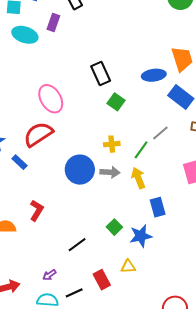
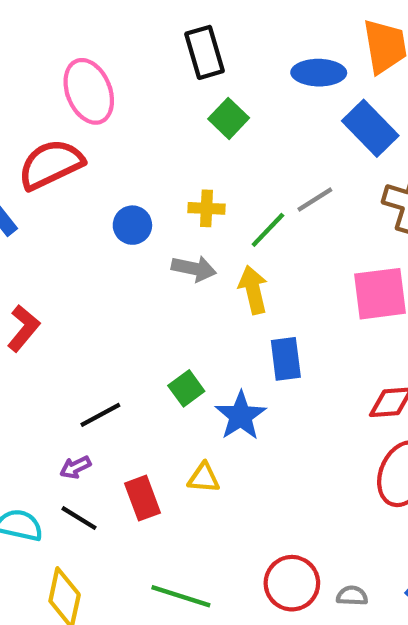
blue circle: (80, 170) -> (132, 225), moved, size x0.6
blue star: (141, 236) -> (241, 416), turned -30
purple arrow: (49, 275) -> (75, 467), moved
black line: (74, 293) -> (79, 518), turned 48

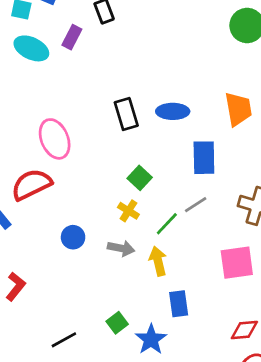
blue ellipse: (319, 73) -> (173, 111), moved
green square: (229, 118) -> (140, 178), moved
blue rectangle: (370, 128) -> (204, 158), moved, turned 44
yellow cross: (206, 208) -> (128, 211), turned 30
blue circle: (132, 225) -> (73, 237), moved

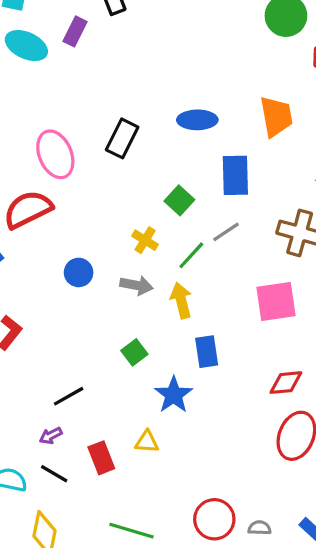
black rectangle: (126, 114) -> (122, 138), moved, turned 44
green square: (140, 178) -> (179, 200), moved
green square: (117, 323) -> (134, 352), moved

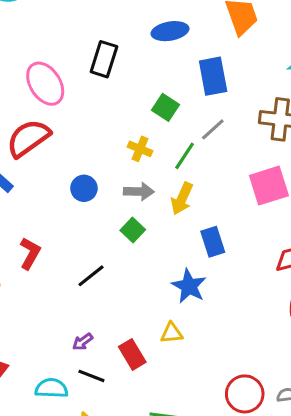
yellow arrow: (181, 300) -> (182, 199), turned -132
green square: (134, 352) -> (133, 230), moved
black line: (69, 396) -> (91, 276), moved

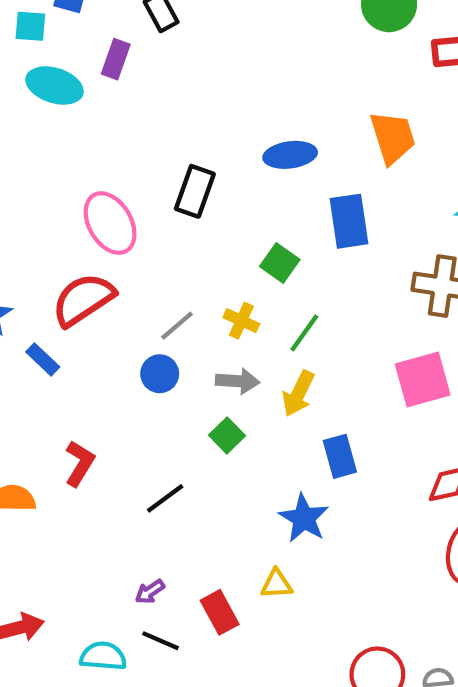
gray line: (213, 129) -> (177, 326), moved

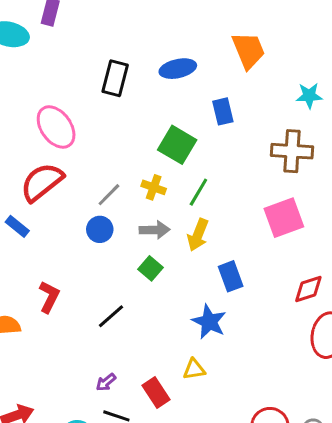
black rectangle: (195, 191) -> (115, 78), moved
blue rectangle: (349, 221) -> (223, 111), size x0.7
green square: (280, 263) -> (177, 145), size x1.4

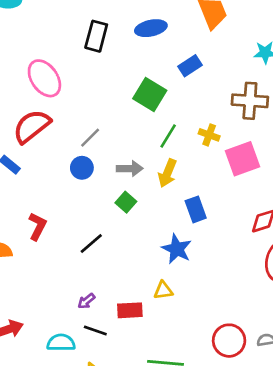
blue rectangle: (223, 111) -> (190, 66), turned 70
yellow cross: (154, 187) -> (209, 135), moved
red rectangle: (156, 393) -> (130, 310), turned -60

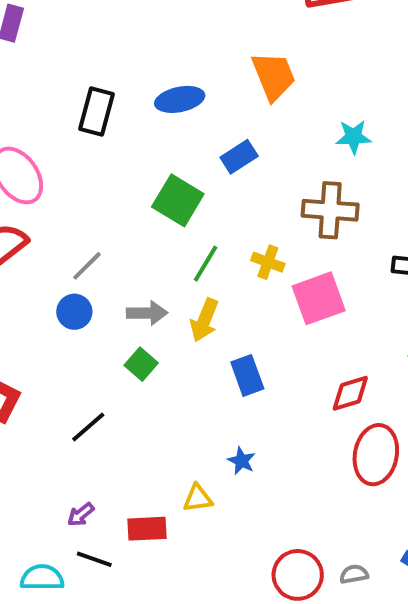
blue star: (177, 249) -> (242, 461), moved, size x0.6

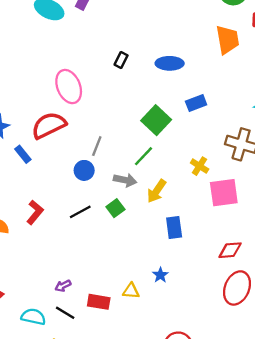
orange trapezoid: (274, 76) -> (228, 40), moved
black rectangle: (96, 112) -> (121, 60), size x0.6
green line: (206, 264) -> (144, 156), moved
gray line: (87, 266) -> (97, 146), turned -36
black line: (88, 427) -> (80, 212), moved

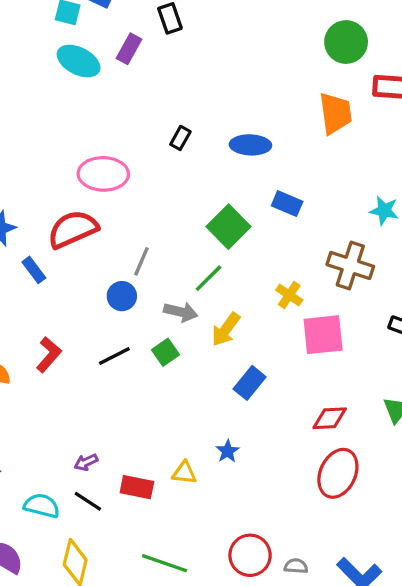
pink ellipse: (69, 87) -> (103, 174), turned -68
blue rectangle: (196, 103) -> (287, 204), turned 42
blue rectangle: (174, 228) -> (250, 383), turned 45

